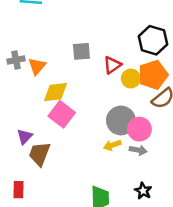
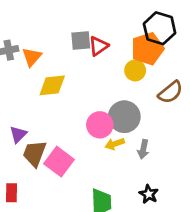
red triangle: (112, 65) -> (98, 46), moved
orange pentagon: (153, 75) -> (147, 49), moved
pink square: (62, 114) -> (59, 162), moved
pink circle: (139, 129) -> (100, 125), moved
gray arrow: (138, 150) -> (143, 149), turned 91

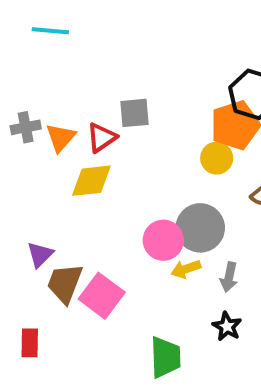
red triangle: (98, 46) -> (102, 138), moved
black star: (149, 194) -> (227, 326), moved

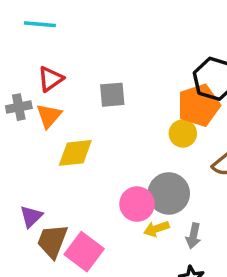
red triangle: (102, 138) -> (51, 79), moved

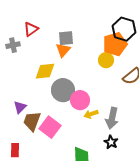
orange triangle: (49, 116) -> (63, 50), moved
gray circle: (169, 193) -> (63, 90), moved
gray arrow: (193, 236) -> (112, 118), size x1.5

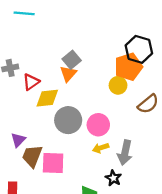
red triangle: (31, 29) -> (31, 82), moved
gray square: (66, 38) -> (72, 60), turned -35
pink circle: (80, 100) -> (98, 125), moved
pink square: (50, 127) -> (53, 163), turned -35
black star: (111, 142) -> (113, 178), moved

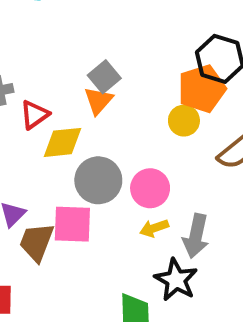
pink square: (53, 163) -> (72, 224), moved
black star: (113, 178) -> (176, 280), size x1.5

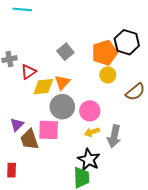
orange pentagon: (202, 89) -> (105, 53), moved
orange triangle: (98, 101) -> (62, 82), moved
brown trapezoid: (37, 242) -> (30, 139), turned -40
black star: (176, 280) -> (89, 160), moved

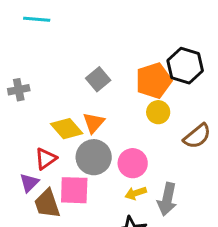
red triangle: (28, 72) -> (46, 159), moved
yellow diamond: (43, 87) -> (67, 129), turned 55

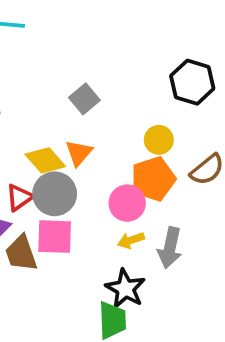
orange pentagon: (154, 81) -> (153, 179), moved
gray circle: (94, 157) -> (55, 194), moved

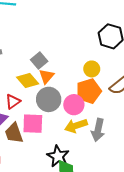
gray square: (84, 99) -> (39, 61), moved
gray circle: (55, 194) -> (49, 99), moved
yellow arrow: (131, 240) -> (76, 126), size x1.5
black star: (125, 289) -> (58, 156), moved

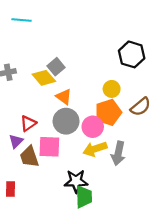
gray square: (39, 61) -> (56, 67), moved
orange triangle: (47, 76) -> (64, 97), turned -35
yellow diamond: (28, 80) -> (44, 78), moved
black star: (58, 156) -> (76, 181), turned -30

